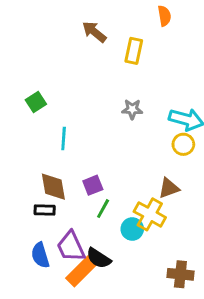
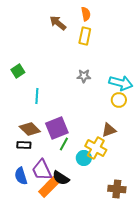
orange semicircle: (164, 16) -> (86, 14), moved
purple square: (93, 185) -> (57, 128), size x1.6
brown diamond: (53, 187) -> (30, 129), turned -35

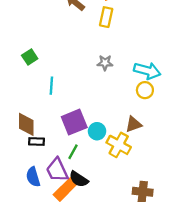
brown diamond: (30, 129) -> (26, 124), moved, turned 45
green line: (64, 144) -> (73, 152), moved
cyan circle: (84, 158) -> (97, 131), moved

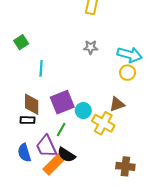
brown diamond: (26, 124) -> (32, 104), moved

